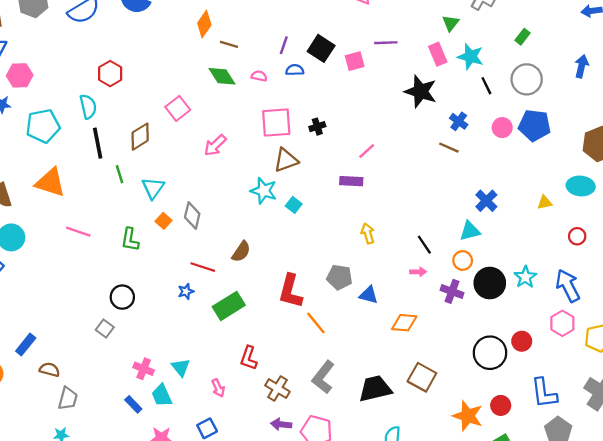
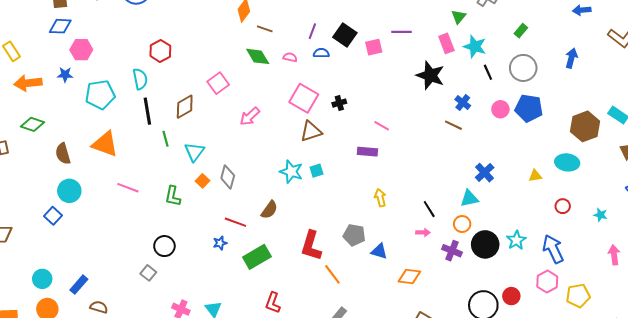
pink square: (276, 122) -> (304, 98), turned 32
pink line: (367, 151) -> (382, 126), turned 70
cyan star: (264, 191) -> (291, 172), moved
cyan square: (294, 205) -> (317, 171), turned 32

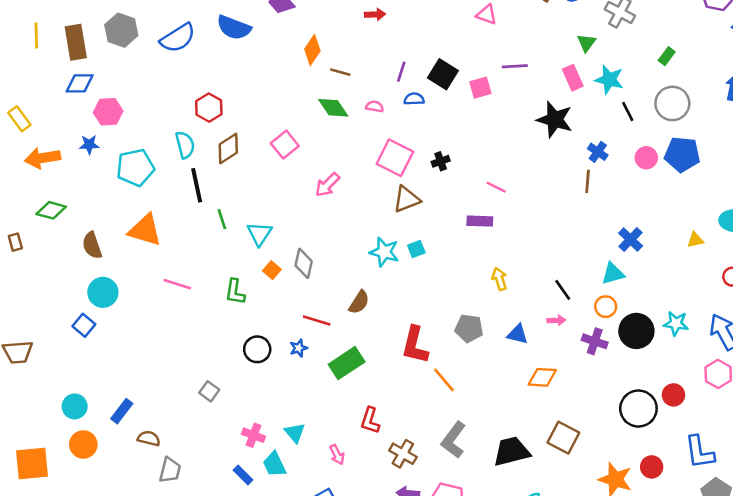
brown diamond: (185, 107) -> (228, 149), moved
brown line: (453, 125) -> (588, 181), turned 72
cyan star: (516, 240) -> (676, 323), turned -30
black circle: (164, 246) -> (257, 349), moved
blue triangle: (379, 251) -> (518, 334), moved

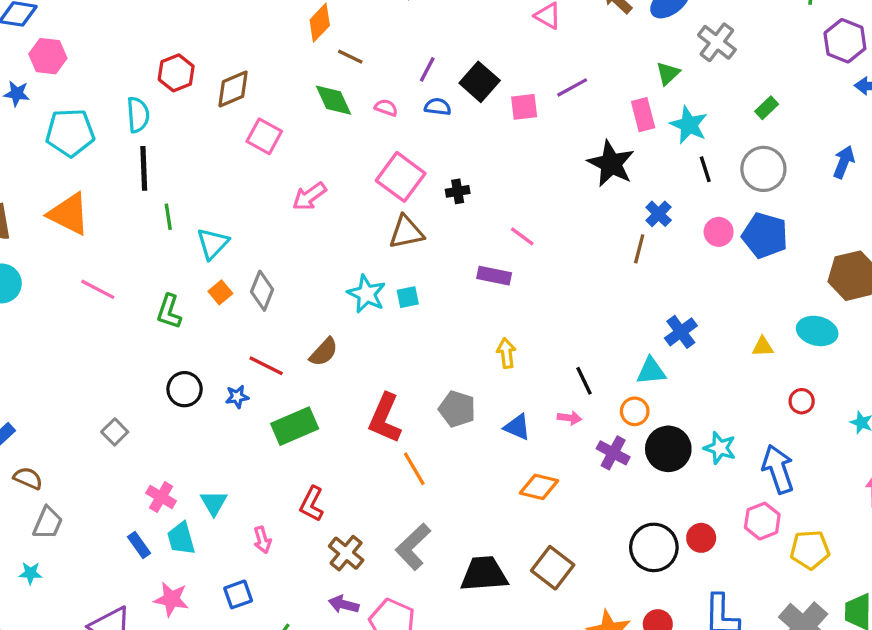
purple line: (515, 66) -> (572, 87), turned -35
pink square: (285, 145) -> (264, 136), turned -32
brown diamond: (228, 149) -> (233, 89), moved

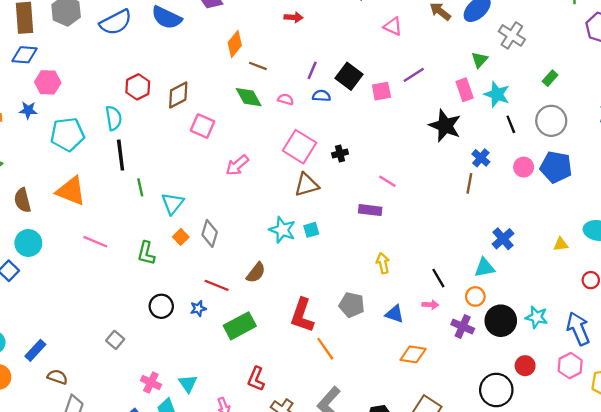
red circle: (701, 538) -> (525, 366), moved

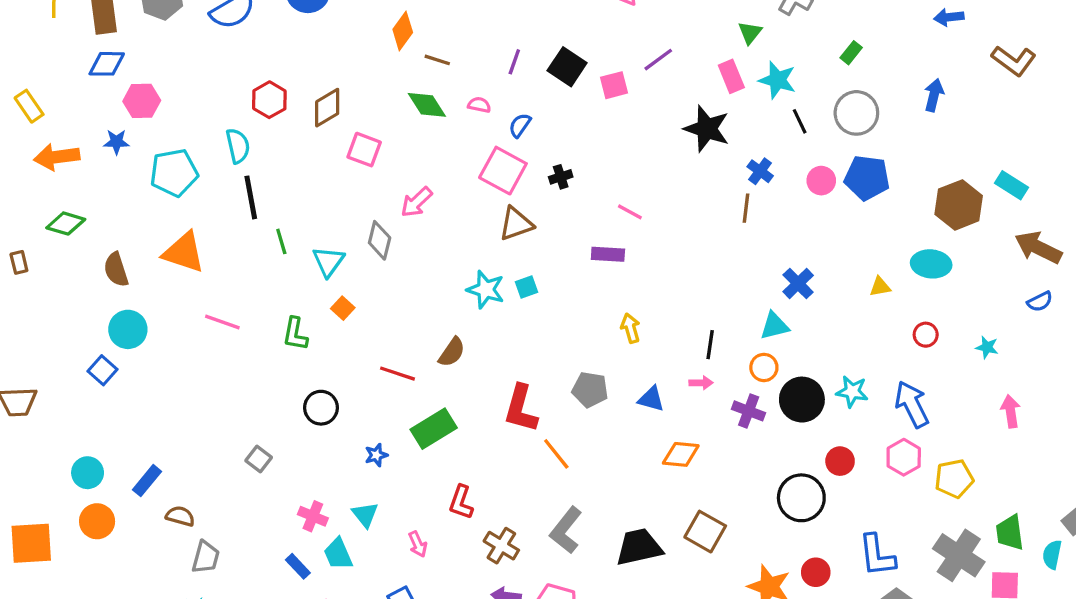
blue semicircle: (321, 96) -> (520, 125), moved, turned -54
gray diamond: (210, 233) -> (380, 240), moved
black line: (438, 278) -> (710, 345), turned 42
blue star: (198, 309) -> (376, 455), moved

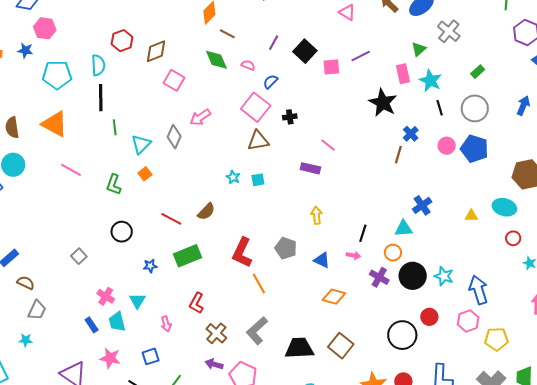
cyan star: (486, 290) -> (233, 177), size x0.6
red circle: (926, 335) -> (513, 238), moved

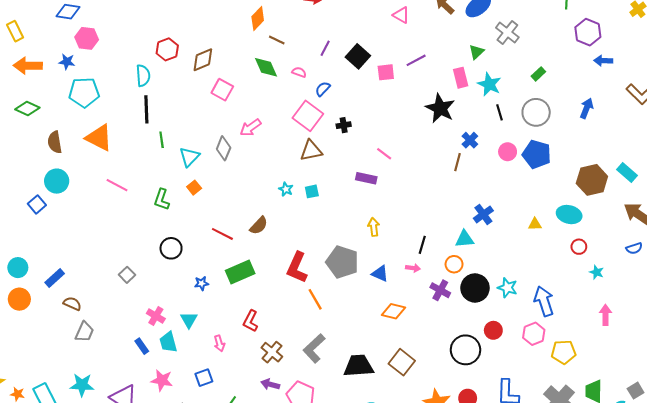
cyan pentagon: (57, 75) -> (84, 92), moved
gray pentagon: (286, 248) -> (342, 262), size x1.4
cyan star: (26, 340) -> (82, 385), moved, size x1.6

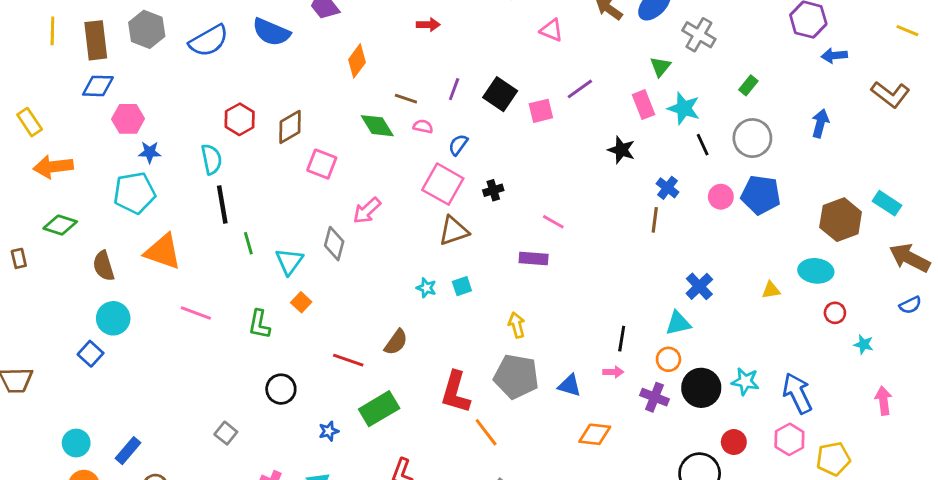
brown line: (277, 40) -> (406, 99), moved
blue star: (67, 62) -> (150, 152), moved
black star: (440, 108) -> (621, 150), size x0.7
yellow arrow: (374, 227) -> (517, 325), moved

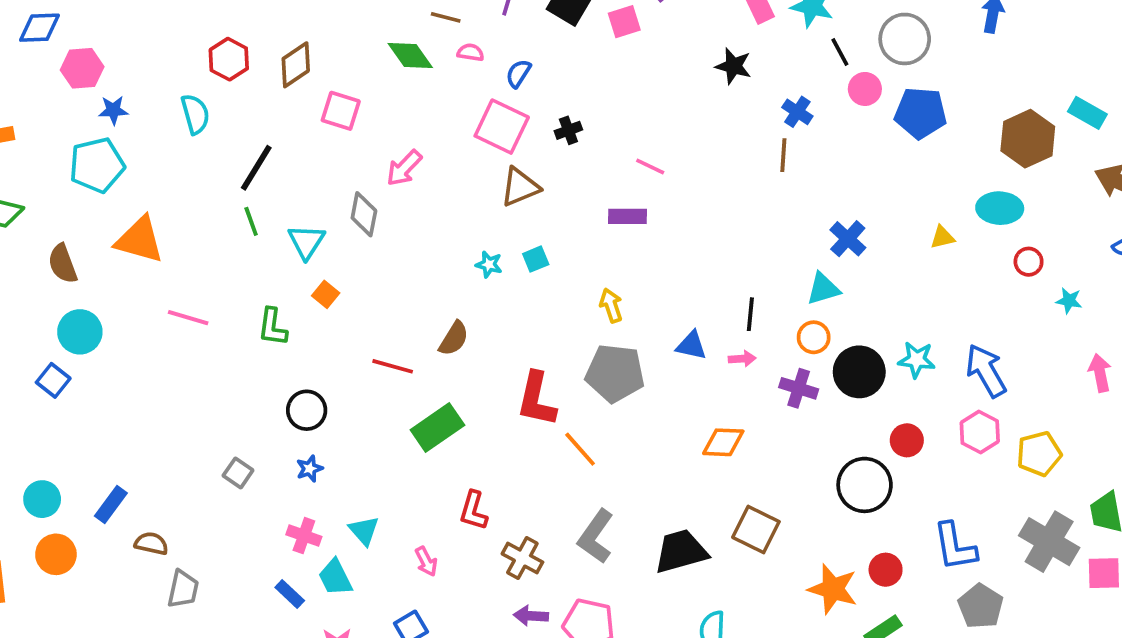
pink circle: (721, 197) -> (865, 89), moved
black line: (222, 204) -> (256, 168), moved, turned 45
blue triangle: (570, 385) -> (691, 346), moved
blue star: (329, 431) -> (310, 469), moved

